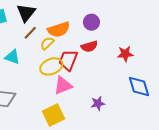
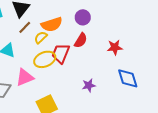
red semicircle: (89, 46) -> (81, 40), turned -42
pink triangle: (63, 85) -> (25, 77), moved
purple star: (98, 103) -> (89, 85), moved

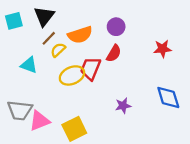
yellow semicircle: (41, 37) -> (58, 50), moved
red star: (115, 47) -> (163, 49), moved
pink triangle: (25, 77) -> (39, 121), moved

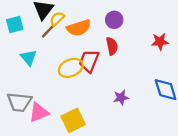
cyan square: (14, 21) -> (15, 24), moved
yellow semicircle: (58, 50) -> (57, 19), moved
red semicircle: (114, 53) -> (112, 46), turned -42
cyan triangle: (29, 65) -> (28, 58), turned 30

